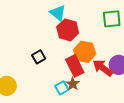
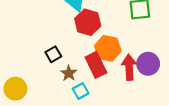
red arrow: (103, 68) -> (129, 67), turned 50
brown star: (73, 84) -> (69, 73), moved

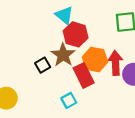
red arrow: (129, 67) -> (115, 63), moved
brown star: (69, 73) -> (63, 55), moved, size x1.5

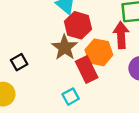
red arrow: (115, 63) -> (121, 35), moved
black square: (43, 65) -> (19, 62), moved

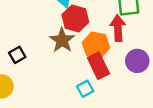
red rectangle: (87, 70) -> (98, 66), moved
cyan square: (71, 97) -> (85, 89), moved

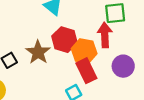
red hexagon: (75, 18) -> (65, 40), moved
brown star: (62, 40) -> (38, 52), moved

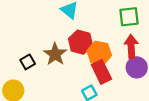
red arrow: (105, 35) -> (131, 46), moved

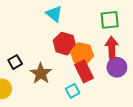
brown star: (55, 54) -> (41, 73), moved

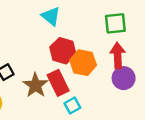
red rectangle: (84, 71) -> (58, 83), moved

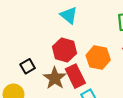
red hexagon: (63, 51) -> (65, 50), moved

